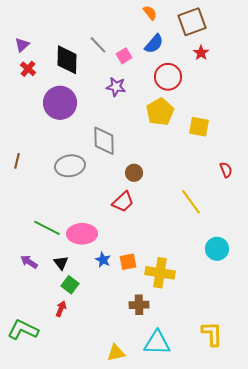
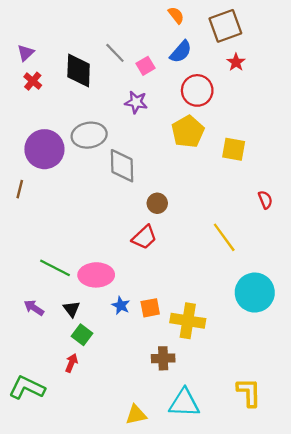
purple circle: (60, 103) -> (44, 149), moved
gray ellipse: (70, 166) -> (89, 135), moved
cyan circle: (217, 249) -> (255, 293), size x1.4

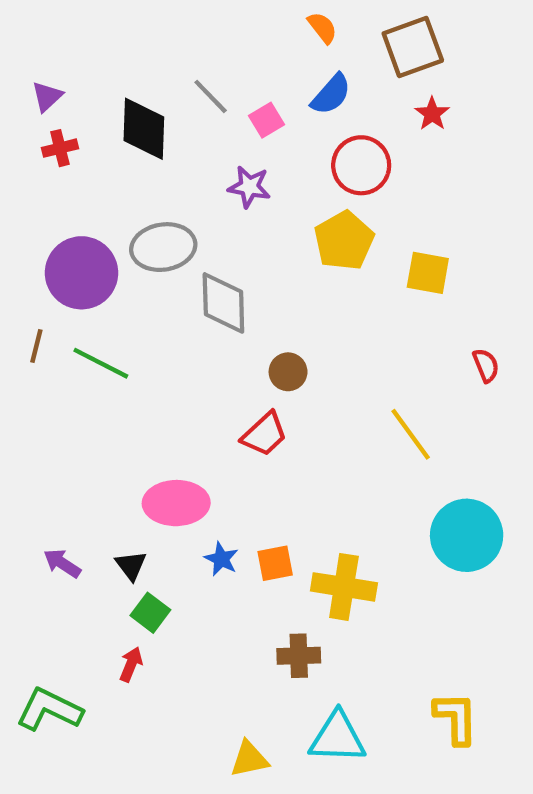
red cross: (33, 81) -> (60, 148), turned 36
green line: (55, 268) -> (101, 363), moved

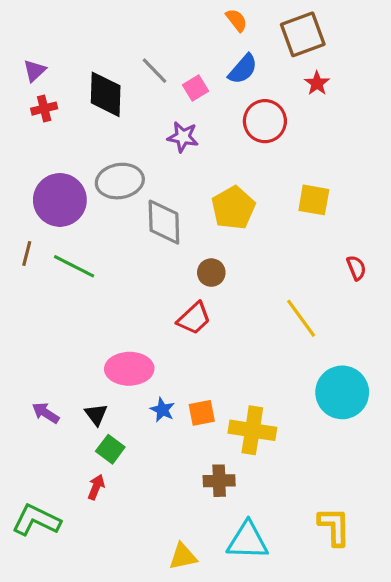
yellow pentagon: (344, 241) -> (233, 208), moved

